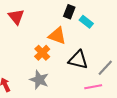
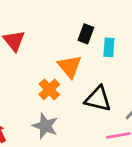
cyan rectangle: (86, 22) -> (109, 47), turned 56
orange triangle: (57, 36) -> (70, 66), turned 30

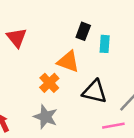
orange triangle: (70, 66) -> (68, 62), turned -30

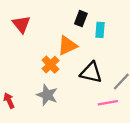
orange triangle: (68, 62) -> (67, 46), turned -45

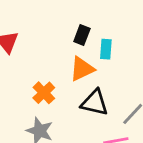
orange triangle: (67, 46) -> (82, 69), moved

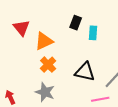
orange triangle: (82, 69) -> (44, 41), moved

